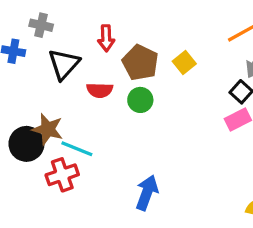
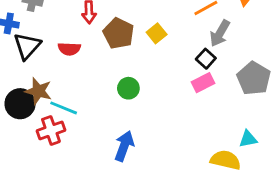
black triangle: (64, 64) -> (27, 46), moved
red semicircle: (100, 90) -> (69, 49), moved
green circle: (140, 100) -> (128, 88), moved

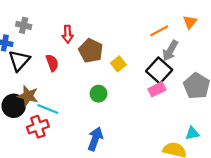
yellow square: (157, 33) -> (118, 64), moved
red semicircle: (69, 49) -> (52, 63), turned -112
black square: (206, 59) -> (159, 71), size x1.6

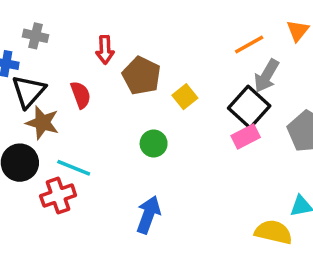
brown star: (28, 96) -> (42, 123), moved

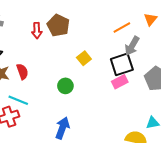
brown pentagon: (141, 76) -> (58, 25), moved
red semicircle: (81, 95) -> (22, 72), moved
black square: (249, 107) -> (122, 64), turned 30

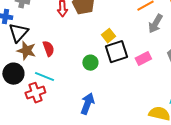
black square: (122, 64) -> (116, 52), moved

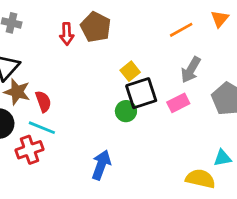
gray arrow: (155, 24) -> (191, 70), moved
red semicircle: (48, 49) -> (43, 101), moved
green circle: (90, 63) -> (126, 111), moved

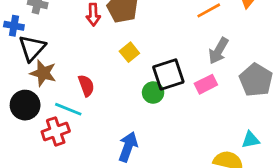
yellow square: (130, 71) -> (129, 52), moved
red semicircle: (43, 101) -> (86, 86), moved

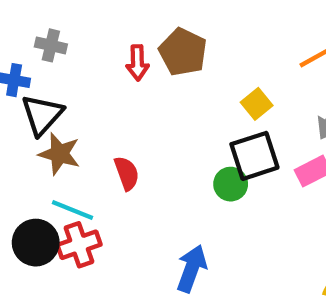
yellow square: (129, 52) -> (257, 104), moved
black circle: (25, 105) -> (36, 243), moved
cyan line: (68, 109) -> (73, 210), moved

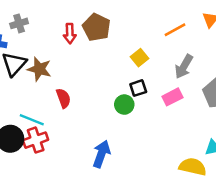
gray cross: (51, 45) -> (19, 23), turned -30
brown star: (60, 154) -> (39, 69), moved
black square: (254, 156) -> (138, 88), size x0.6

